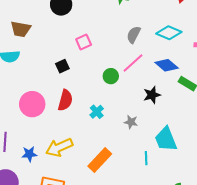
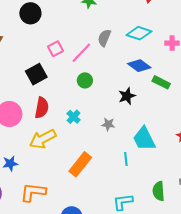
pink line: (133, 63) -> (81, 53), moved
black square: (62, 66) -> (36, 74), size x1.5
yellow arrow: (59, 147) -> (43, 139), moved

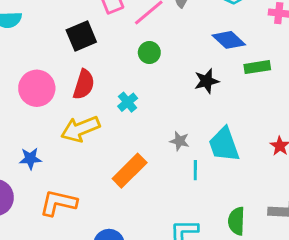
green rectangle: (161, 82) -> (257, 67), turned -42
gray star: (108, 124) -> (180, 141), moved

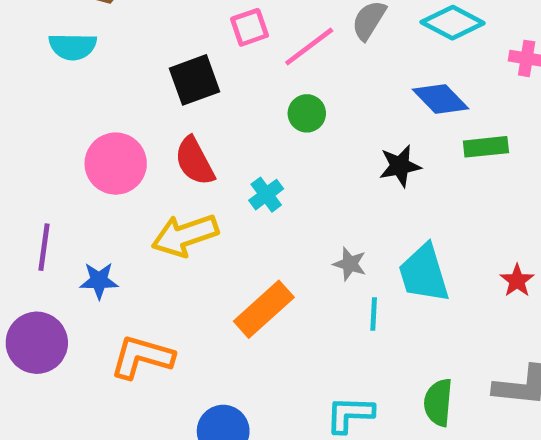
red semicircle: (84, 84) -> (195, 161), turned 132

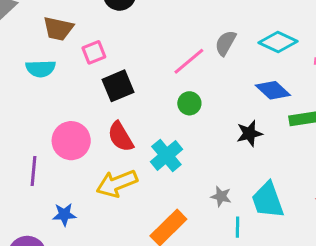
pink square: (249, 27) -> (94, 52), moved
cyan cross: (266, 195) -> (166, 155), size x1.5
purple line: (44, 247) -> (34, 171), moved

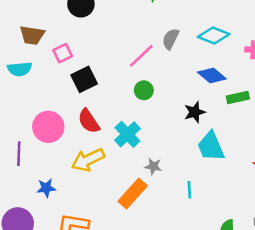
gray star: (221, 196) -> (153, 166), moved
cyan trapezoid: (268, 200) -> (211, 146), moved

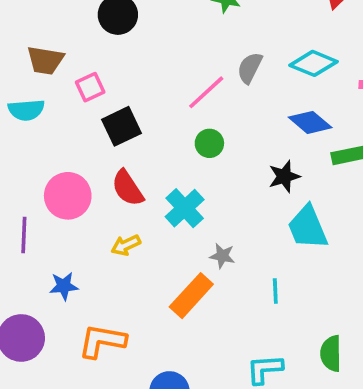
yellow arrow: (88, 160) -> (126, 245), size x0.6

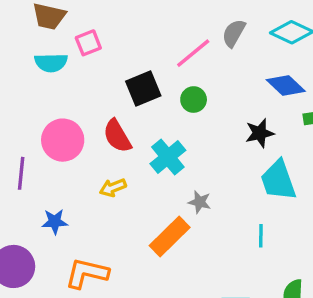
cyan semicircle: (26, 110) -> (51, 63), moved
black square: (121, 126) -> (143, 88), moved
cyan line: (275, 291) -> (261, 236), moved

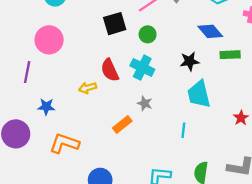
red semicircle: (117, 136) -> (110, 70), moved
pink circle: (63, 140) -> (49, 40), moved
cyan cross: (168, 157) -> (142, 68), moved, turned -30
orange rectangle: (170, 236) -> (122, 124), size x0.7

